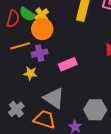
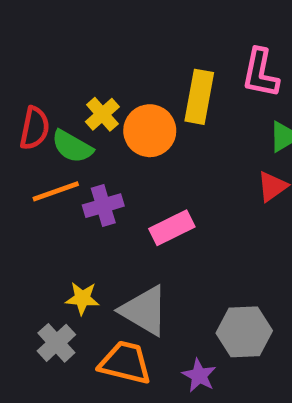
green semicircle: (28, 14) -> (72, 147), moved
orange circle: (42, 29) -> (150, 131), moved
yellow star: (30, 73) -> (82, 298), moved

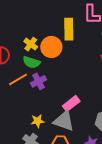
green semicircle: (72, 147) -> (31, 62), moved
pink rectangle: (172, 228) -> (71, 104), moved

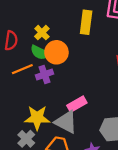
orange circle: (51, 47) -> (56, 52), moved
yellow star: (38, 121) -> (37, 118), size x1.6

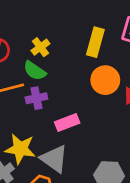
orange circle: (56, 52) -> (105, 80), moved
pink rectangle: (77, 104) -> (67, 123), moved

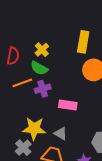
pink rectangle: (67, 123) -> (68, 105), turned 36
gray triangle: (54, 159) -> (61, 133), size x0.6

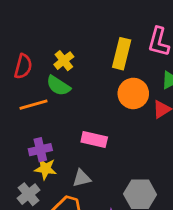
purple cross: (43, 89) -> (40, 150), moved
yellow star: (34, 128) -> (45, 169), size x0.7
gray triangle: (61, 133) -> (82, 178), turned -48

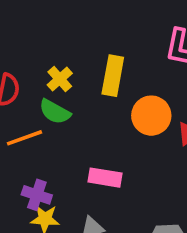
yellow rectangle: (122, 54) -> (113, 76), moved
purple cross: (40, 150) -> (37, 195), turned 35

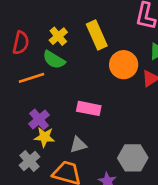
yellow rectangle: (113, 76) -> (97, 35), turned -36
purple cross: (37, 195) -> (39, 119), turned 30

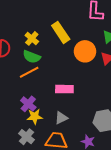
orange line: (31, 78) -> (29, 72), moved

